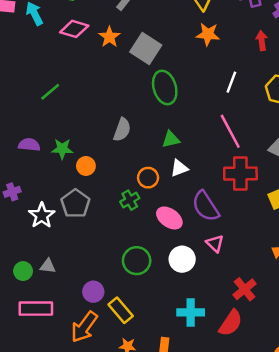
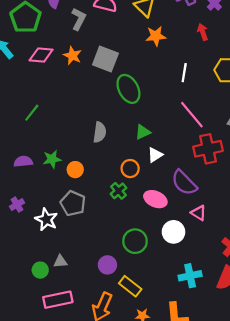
purple circle: (93, 292) -> (107, 265), moved

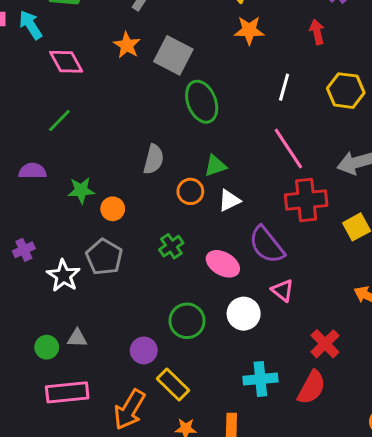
pink diamond: (41, 55) -> (66, 62), moved, turned 50
purple semicircle: (23, 162) -> (33, 171), moved
orange circle: (130, 169) -> (190, 191), moved

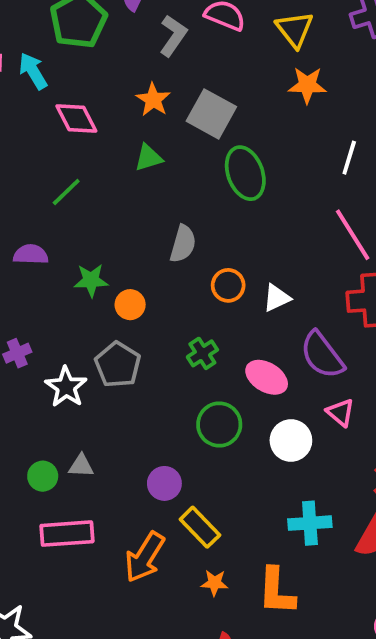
green triangle: (215, 166) -> (148, 158), moved
green circle: (187, 321) -> (219, 424), moved

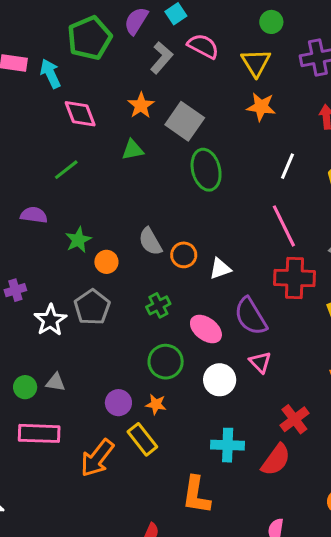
gray semicircle: (183, 244) -> (150, 242), moved, turned 128
green star: (91, 280) -> (78, 240), turned -30
orange star: (215, 583) -> (156, 404), moved

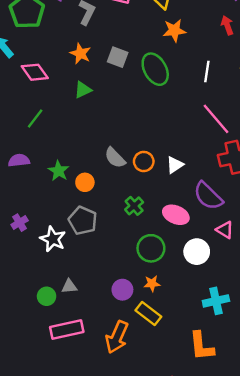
gray square: (185, 121) -> (118, 57), size x0.7
green ellipse: (206, 170) -> (155, 69), moved

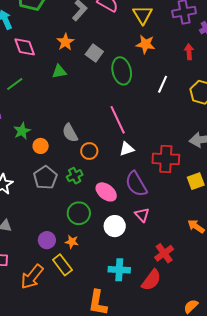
pink line: (216, 119) -> (118, 120), moved
orange circle: (144, 161) -> (89, 151), moved
white triangle: (175, 165) -> (127, 149), moved
gray pentagon: (83, 221) -> (45, 178), moved

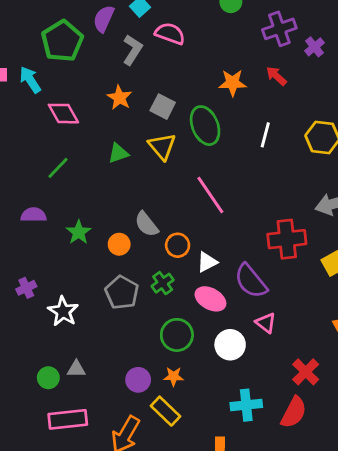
yellow triangle: (143, 15) -> (162, 146), moved
red arrow: (189, 52) -> (276, 76), moved, turned -35
green triangle: (59, 72) -> (118, 153), moved
orange circle: (41, 146) -> (119, 244), moved
white triangle: (127, 149) -> (207, 262), moved

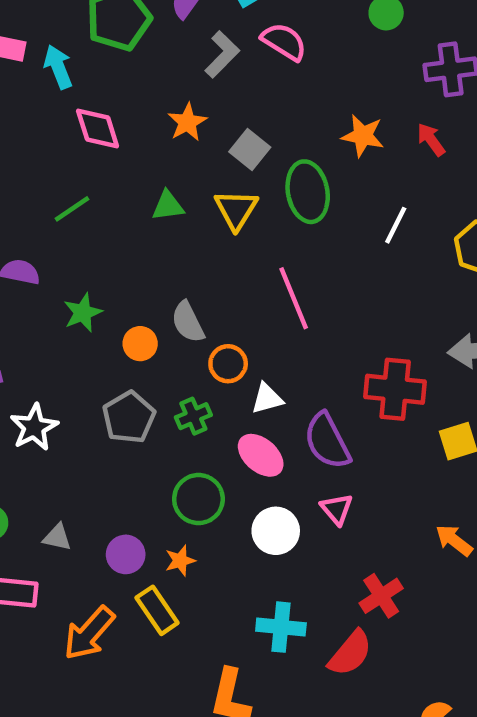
gray triangle: (76, 369) -> (57, 537), moved
orange star: (174, 376) -> (180, 561), turned -30

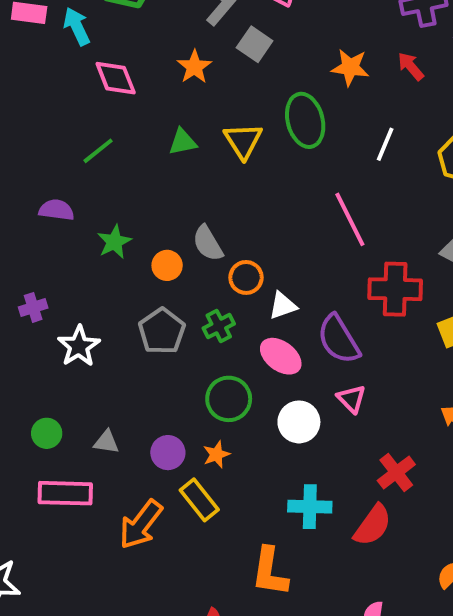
gray square: (250, 150) -> (255, 44), moved
pink line: (294, 298) -> (350, 219), moved

